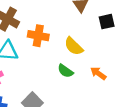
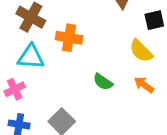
yellow semicircle: (74, 46) -> (141, 51), moved

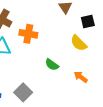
orange arrow: (144, 85) -> (81, 77), moved

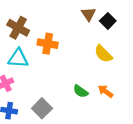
black square: (88, 22) -> (108, 21), moved, turned -32
green semicircle: (52, 65) -> (81, 91), moved

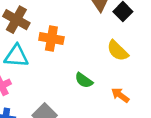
green semicircle: (81, 91) -> (84, 80), moved

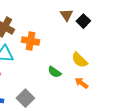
yellow semicircle: (118, 51) -> (79, 60), moved

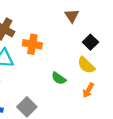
black square: (83, 21) -> (90, 42), moved
orange arrow: (81, 83) -> (88, 90), turned -96

